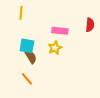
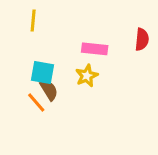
orange line: (27, 79) -> (36, 103), moved

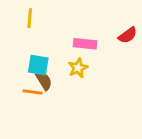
red semicircle: (142, 39) -> (128, 35), turned 48
orange line: (36, 103) -> (33, 92), turned -42

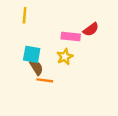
red semicircle: (128, 35) -> (91, 29), moved
orange line: (33, 92) -> (45, 80), moved

